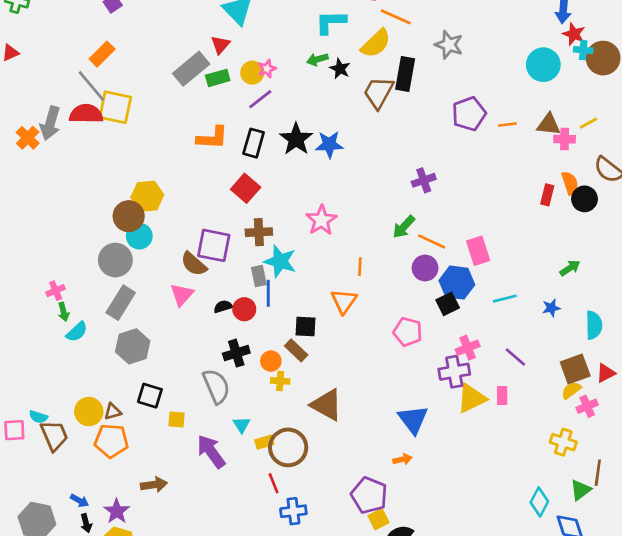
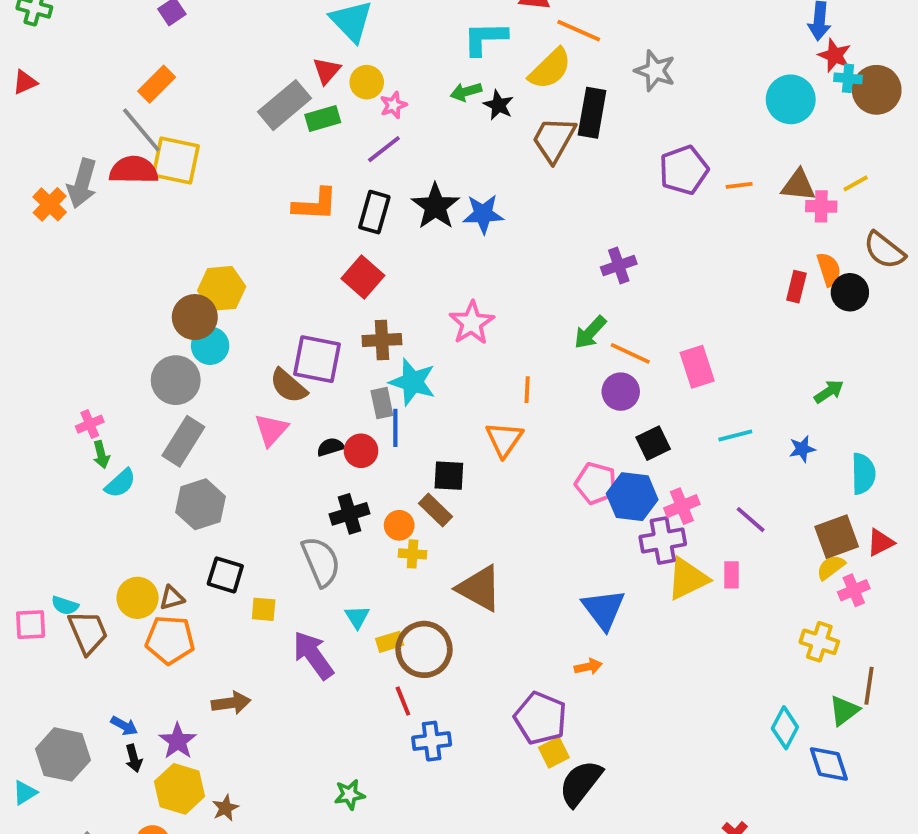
yellow circle: (252, 73) -> (367, 82), moved
blue hexagon: (457, 283) -> (632, 497), moved

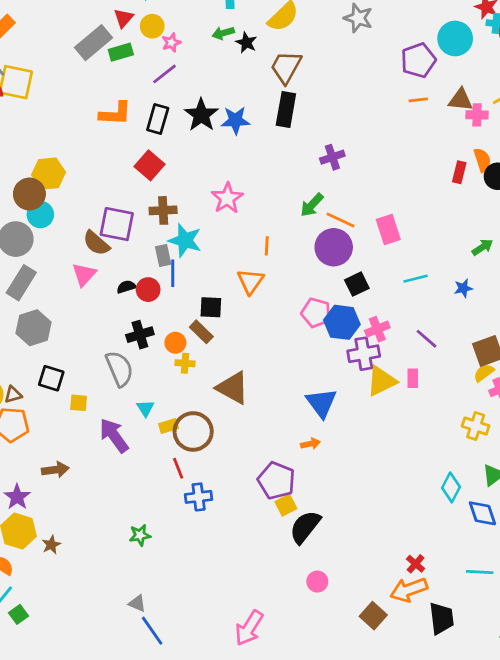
black rectangle: (592, 113) -> (286, 109), moved
purple pentagon: (684, 170) -> (418, 60), moved
purple circle: (621, 392) -> (334, 247), size x1.4

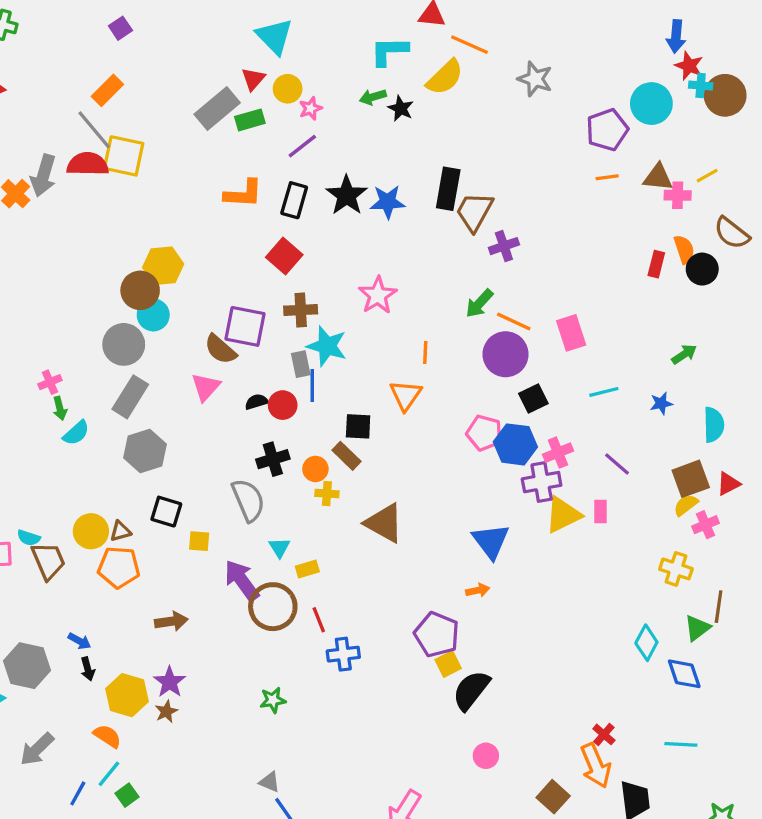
brown trapezoid: (286, 67) -> (474, 212), moved
brown circle: (193, 431) -> (273, 607), moved
purple star: (17, 497) -> (170, 682), moved
orange arrow: (409, 590) -> (596, 766), turned -93

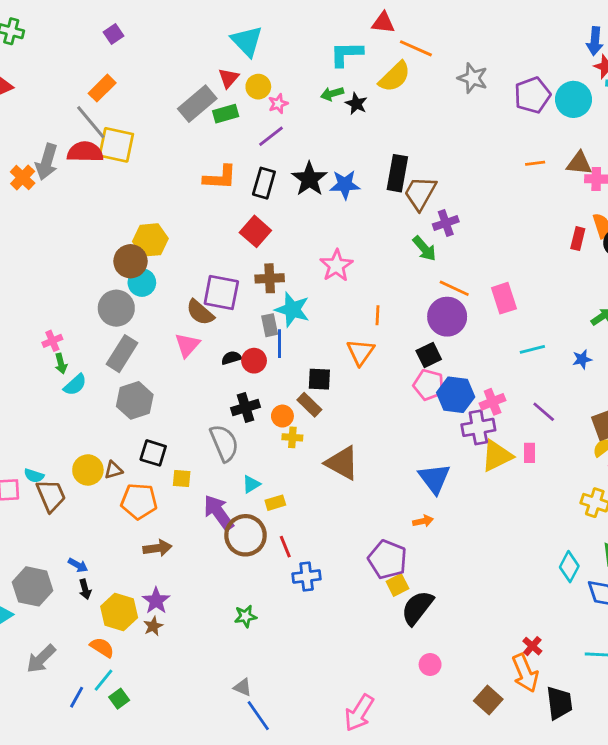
purple pentagon: (607, 130) -> (532, 95), moved
green arrow: (479, 303) -> (424, 248), moved, turned -84
black square: (533, 399) -> (429, 355), moved
cyan triangle: (279, 548) -> (251, 484), turned 30
orange pentagon: (119, 567) -> (139, 501), moved

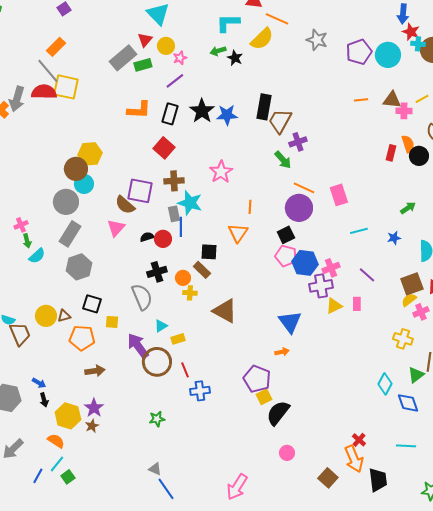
yellow triangle: (497, 456) -> (334, 306), size x0.7

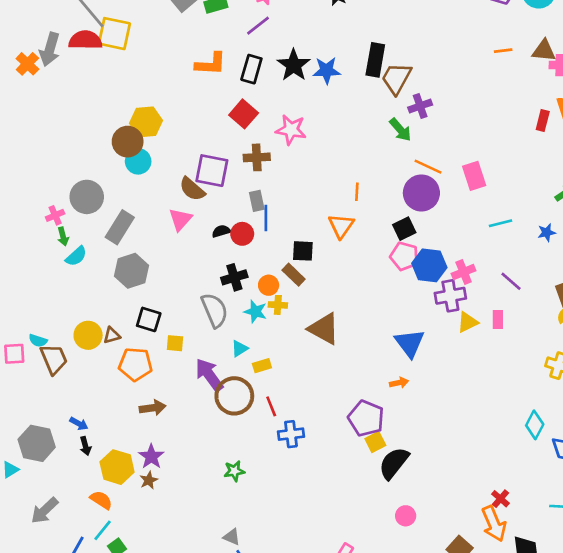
pink star: (221, 172) -> (291, 130), moved, turned -30
gray circle: (66, 202) -> (87, 197), moved
cyan star: (190, 203) -> (255, 312), moved, size x0.7

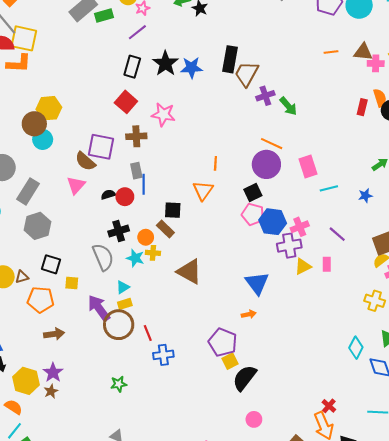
orange L-shape: (211, 64) -> (19, 63), moved
green arrow: (400, 130) -> (288, 106), moved
pink rectangle: (474, 176) -> (308, 166), moved
yellow rectangle: (262, 366) -> (125, 304), moved

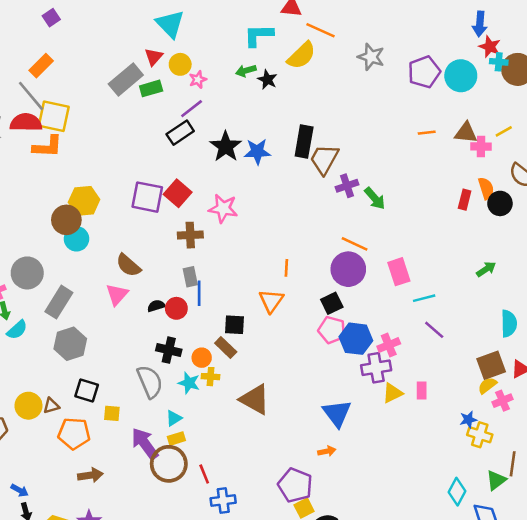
black rectangle: (132, 67) -> (180, 133), moved, turned 40
purple square: (101, 147) -> (147, 197), moved
blue star: (365, 196) -> (468, 420), moved
black cross: (119, 231) -> (169, 350), turned 30
purple line: (337, 234) -> (434, 330), moved

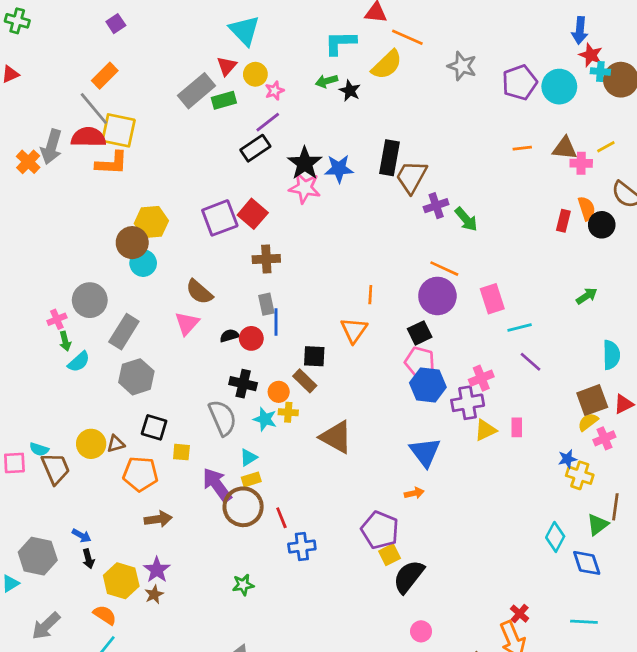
purple square: (147, 197) -> (220, 218), turned -32
pink star: (223, 208) -> (305, 188), moved
blue hexagon: (356, 339) -> (428, 385), moved

